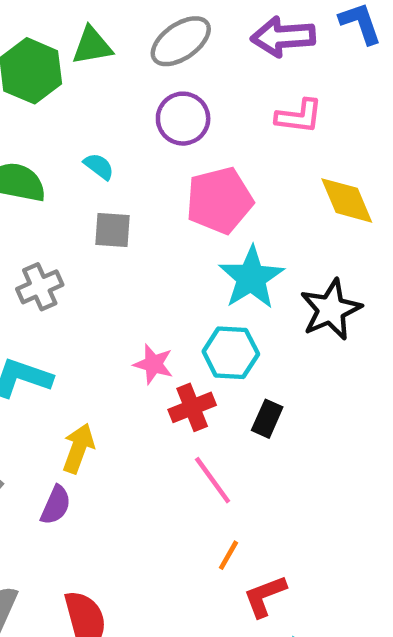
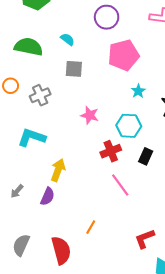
cyan star: (251, 278) -> (138, 91), size x0.5
pink star: (153, 364) -> (90, 115), moved
orange line: (228, 555) -> (91, 227), moved

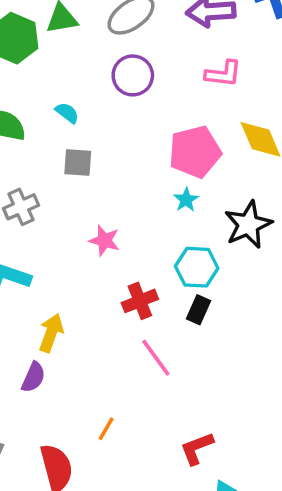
pink pentagon: (123, 55) -> (195, 152), moved
cyan hexagon: (129, 126) -> (197, 267), moved

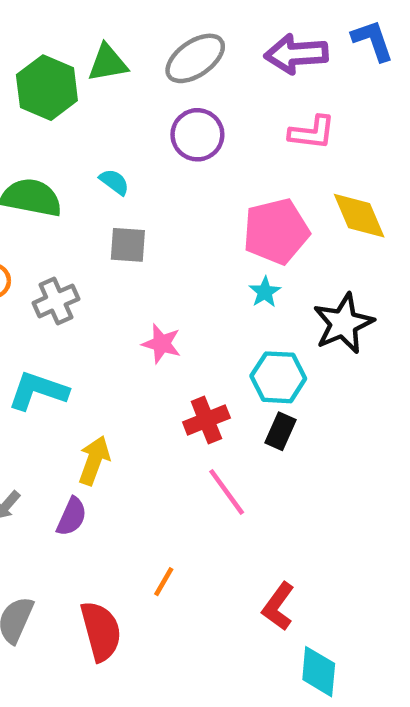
red L-shape: (197, 448) -> (278, 606), turned -33

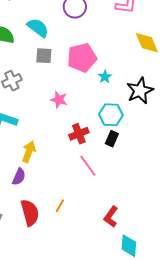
cyan semicircle: (114, 182) -> (38, 28), size x1.6
pink pentagon: (276, 231) -> (82, 58), moved
red semicircle: (101, 631) -> (30, 213), moved

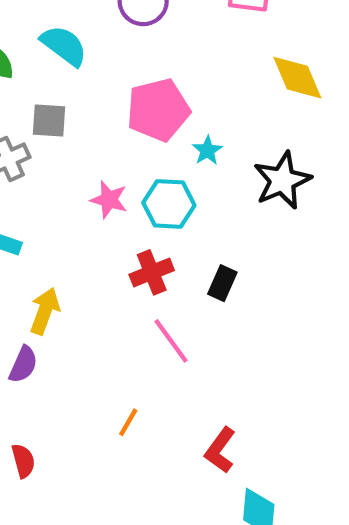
gray square: (44, 56) -> (49, 120), moved
cyan hexagon: (111, 115) -> (169, 204), moved
orange line: (60, 206) -> (128, 422), moved
red semicircle: (30, 213) -> (23, 461), moved, size x0.6

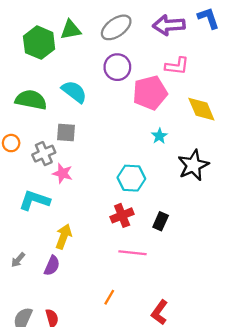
pink pentagon: (158, 110) -> (150, 93), moved
cyan star: (207, 150) -> (159, 136), moved
pink star: (109, 200) -> (62, 173), moved
pink line: (171, 341) -> (133, 253), turned -48

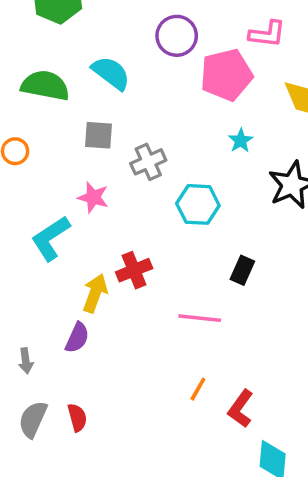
gray cross: (44, 154) -> (148, 162), moved
cyan L-shape: (34, 200) -> (51, 238), turned -52
red cross: (122, 215) -> (134, 270), moved
gray arrow: (18, 260) -> (26, 361), moved, turned -49
orange line: (109, 297) -> (198, 389), moved

